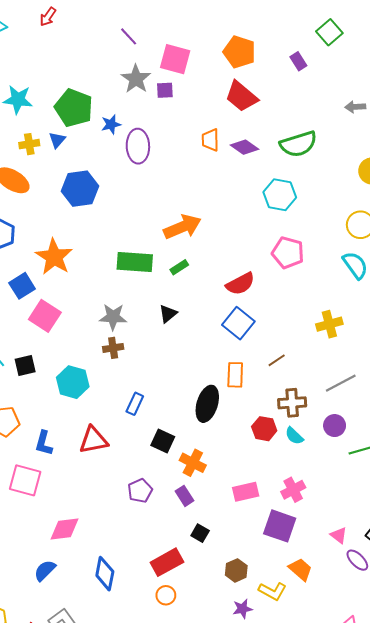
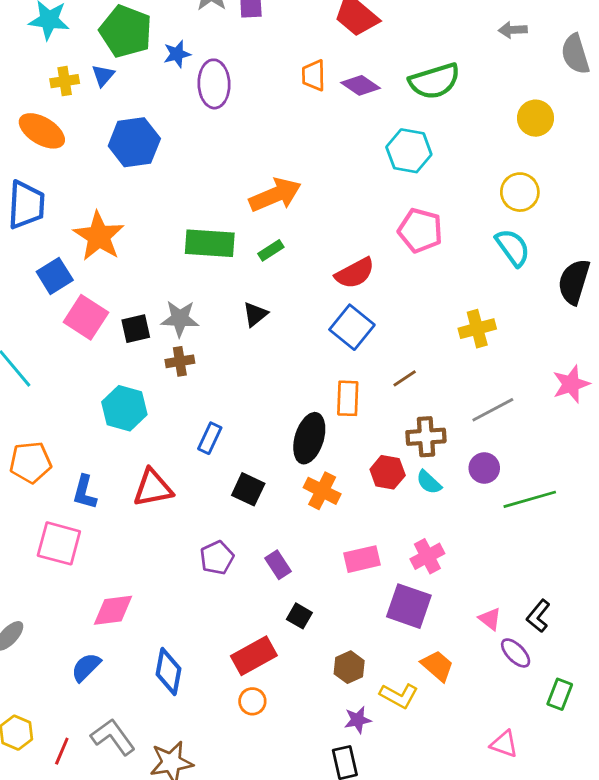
black square: (25, 366) -> (136, 329), moved
orange cross: (193, 463) -> (322, 491), moved

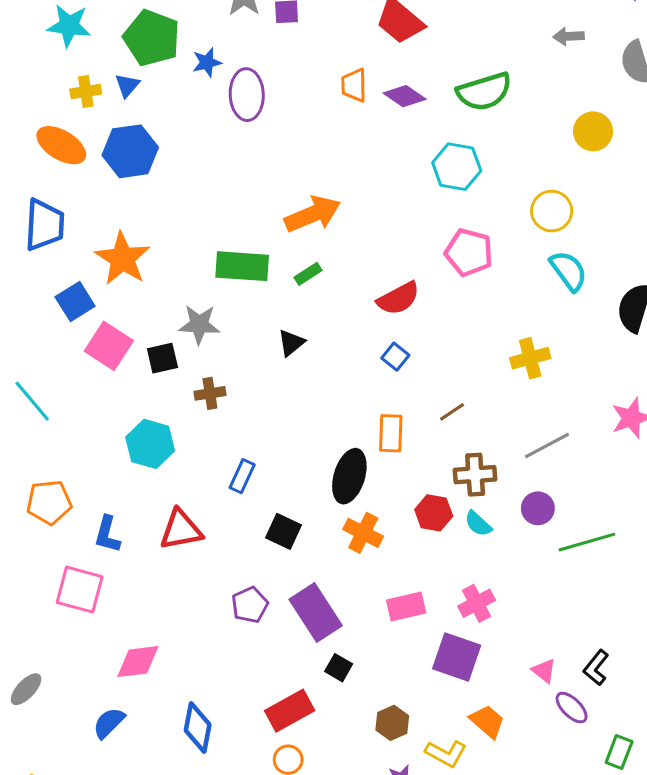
blue hexagon: (134, 142) -> (130, 151), moved
yellow circle: (520, 192) -> (552, 211), moved
gray star: (180, 319) -> (199, 324), moved
blue square: (352, 327) -> (395, 357), size x0.6
purple rectangle: (278, 565) -> (316, 613), size x1.8

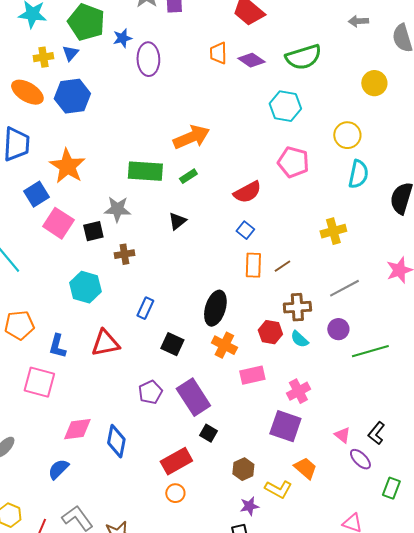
cyan semicircle: (569, 271) -> (358, 174), turned 48
orange rectangle: (391, 433) -> (253, 265), moved
pink rectangle: (406, 606) -> (252, 375), moved
blue diamond: (198, 727) -> (116, 441), moved

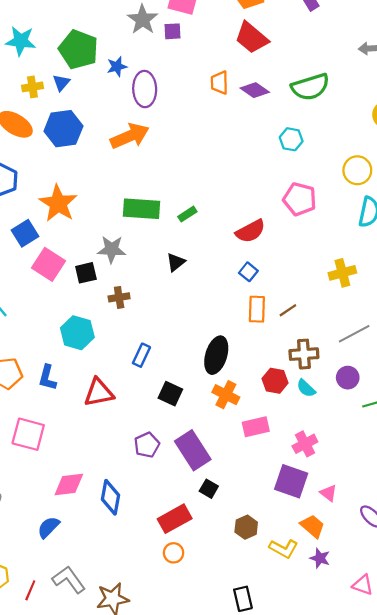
cyan hexagon: (285, 106) -> (291, 139), size x0.7
orange arrow: (191, 137) -> (130, 136), moved
blue L-shape: (57, 346) -> (47, 378), moved
pink triangle: (342, 435) -> (328, 493), moved
purple star: (249, 506) -> (320, 558), moved, turned 30

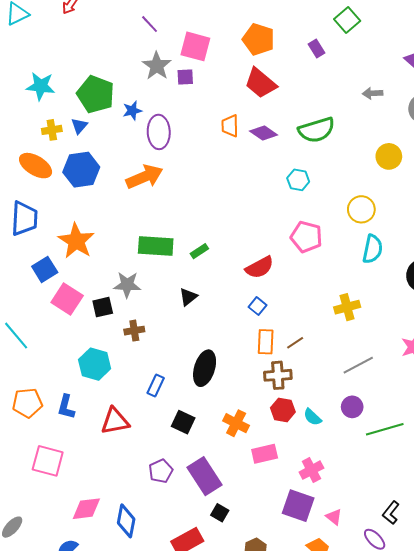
brown cross: (304, 354) -> (278, 375), moved
black ellipse: (216, 355) -> (205, 368), moved

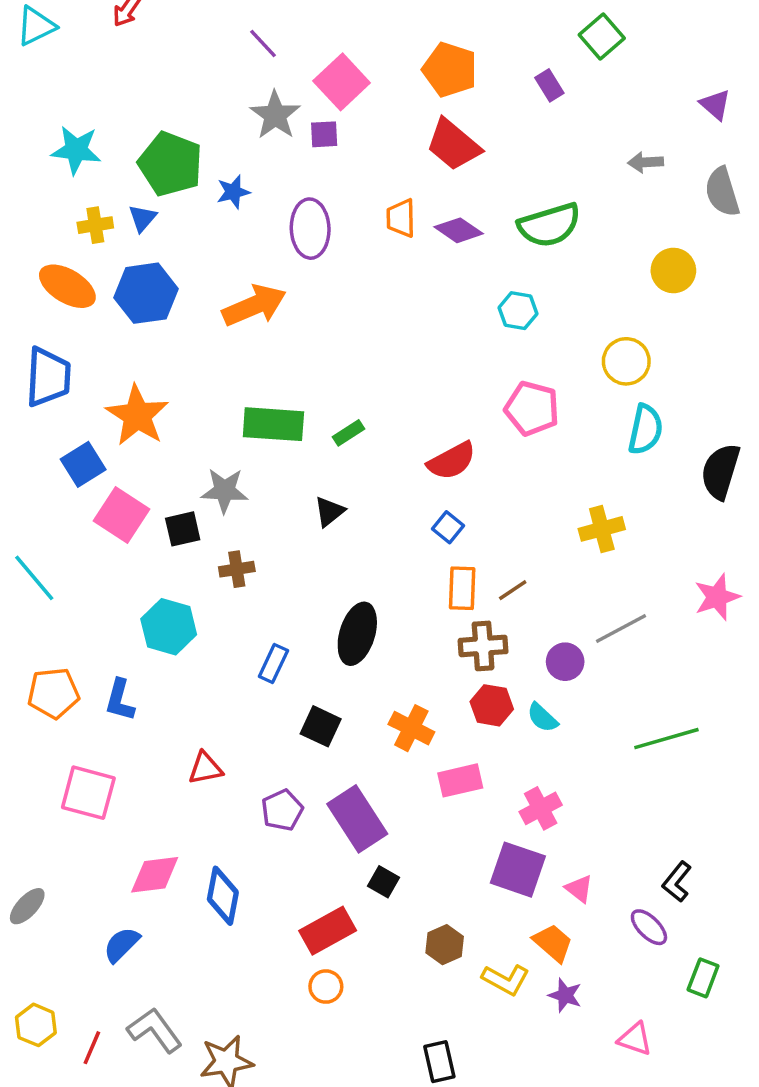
pink square: (195, 46) -> (342, 82), turned 32
purple ellipse: (159, 132) -> (310, 229), moved
purple circle: (352, 407) -> (565, 662), moved
red triangle: (115, 421) -> (205, 768), moved, size x0.7

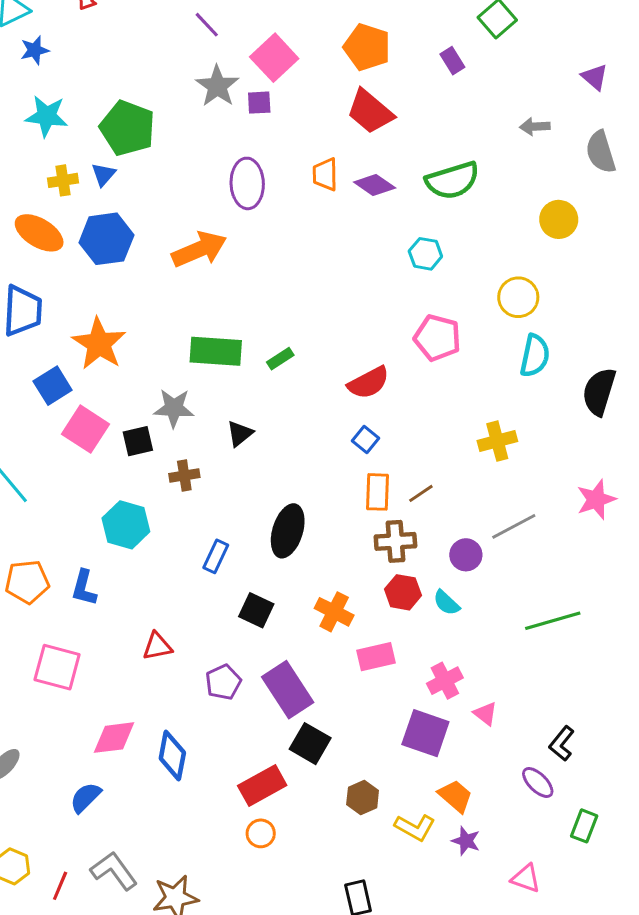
blue star: (233, 192) -> (35, 50), moved
black triangle: (329, 512) -> (240, 434), moved
black square: (383, 882) -> (310, 744), size x1.5
pink triangle: (579, 889) -> (485, 714), moved

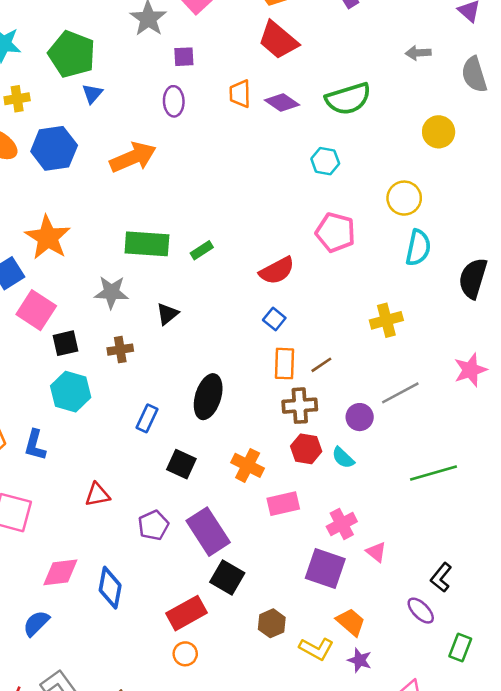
purple square: (259, 103) -> (184, 57), moved
blue triangle: (103, 174) -> (92, 94), moved
purple ellipse: (247, 183) -> (174, 101), size x0.7
black square: (138, 441) -> (66, 343), moved

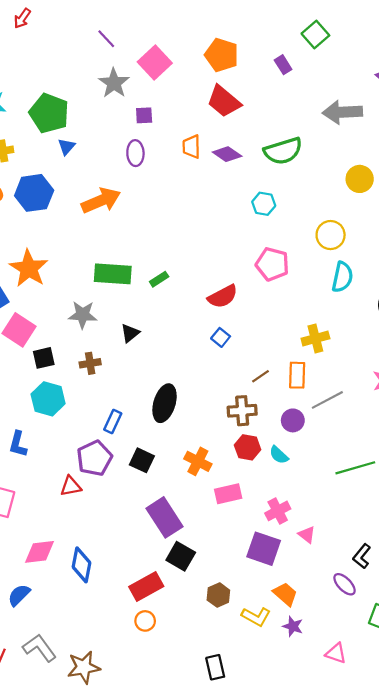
gray arrow: (418, 53) -> (342, 112), size x1.8
orange rectangle: (284, 364) -> (297, 375), moved
purple pentagon: (153, 525) -> (94, 458), moved, size x1.4

